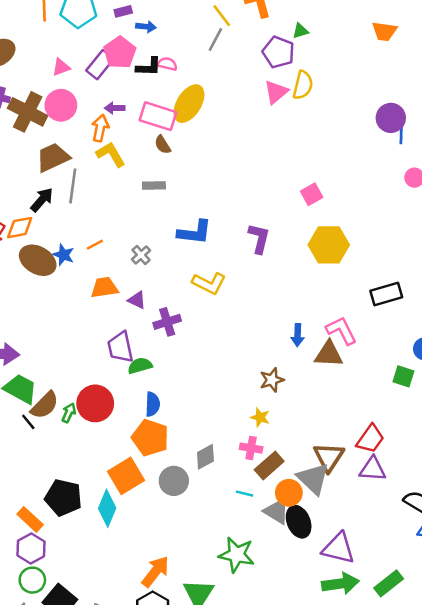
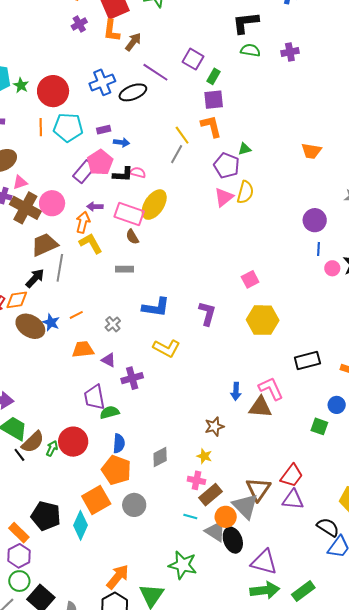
pink triangle: (61, 67) -> (20, 182), moved
blue line: (401, 135) -> (319, 249), moved
gray diamond: (205, 457) -> (160, 457), moved

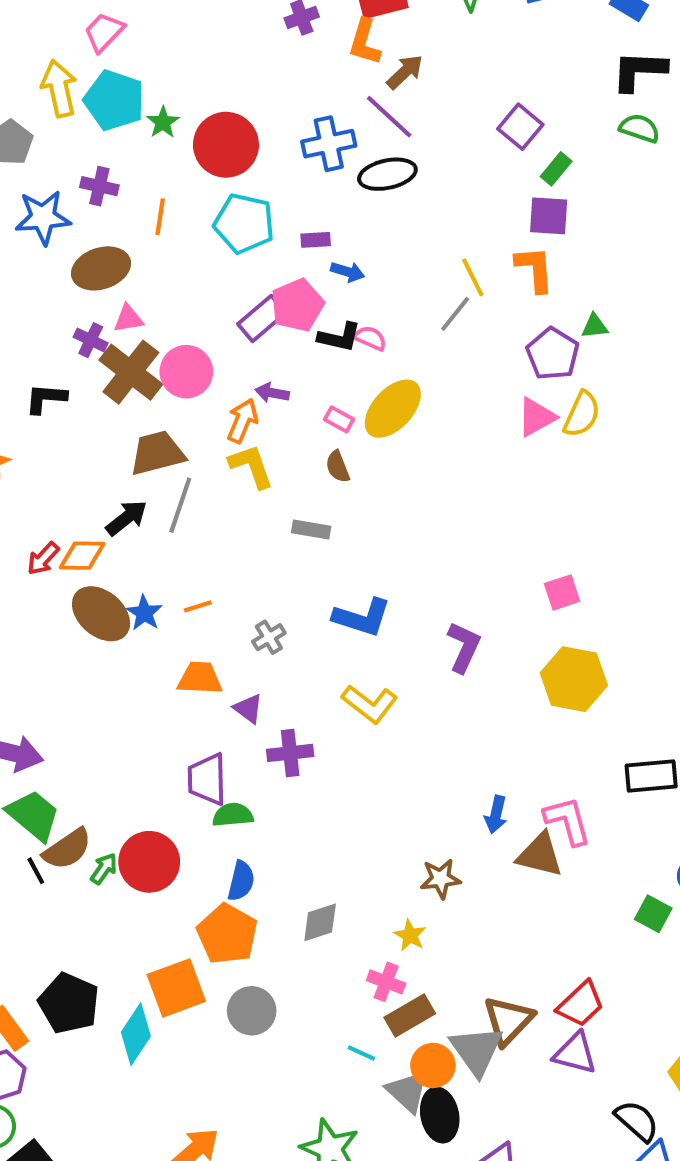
purple line: (155, 72) -> (389, 117), moved
orange line: (41, 127) -> (160, 217), moved
pink rectangle: (129, 214) -> (339, 419), size x0.5

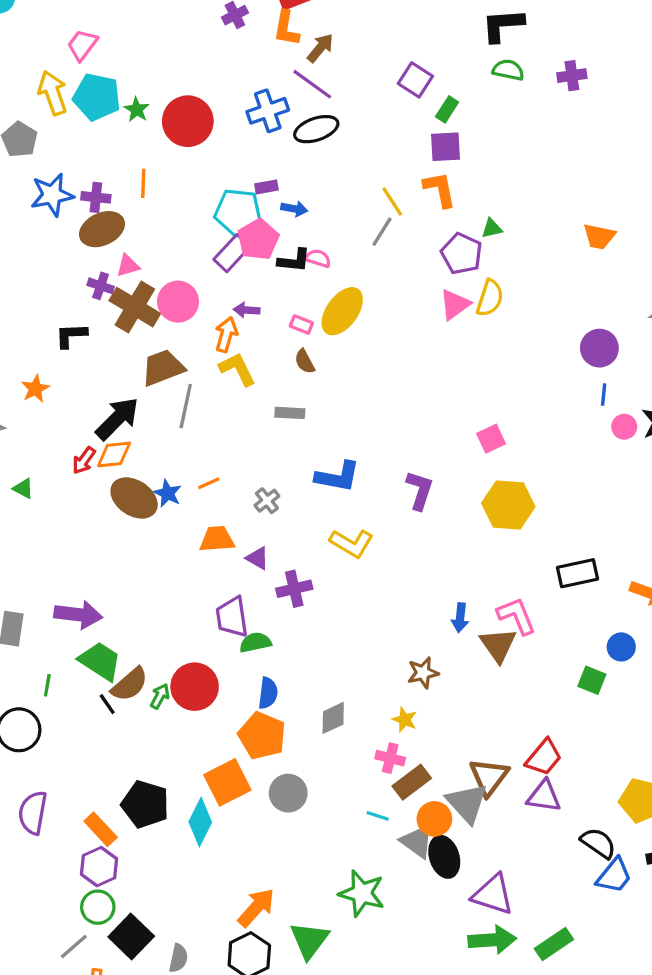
purple cross: (99, 186) -> (96, 197), moved
cyan pentagon: (244, 223) -> (238, 212), moved
black arrow: (127, 518) -> (117, 419), moved, size x1.4
brown triangle: (540, 855) -> (498, 645), turned 48

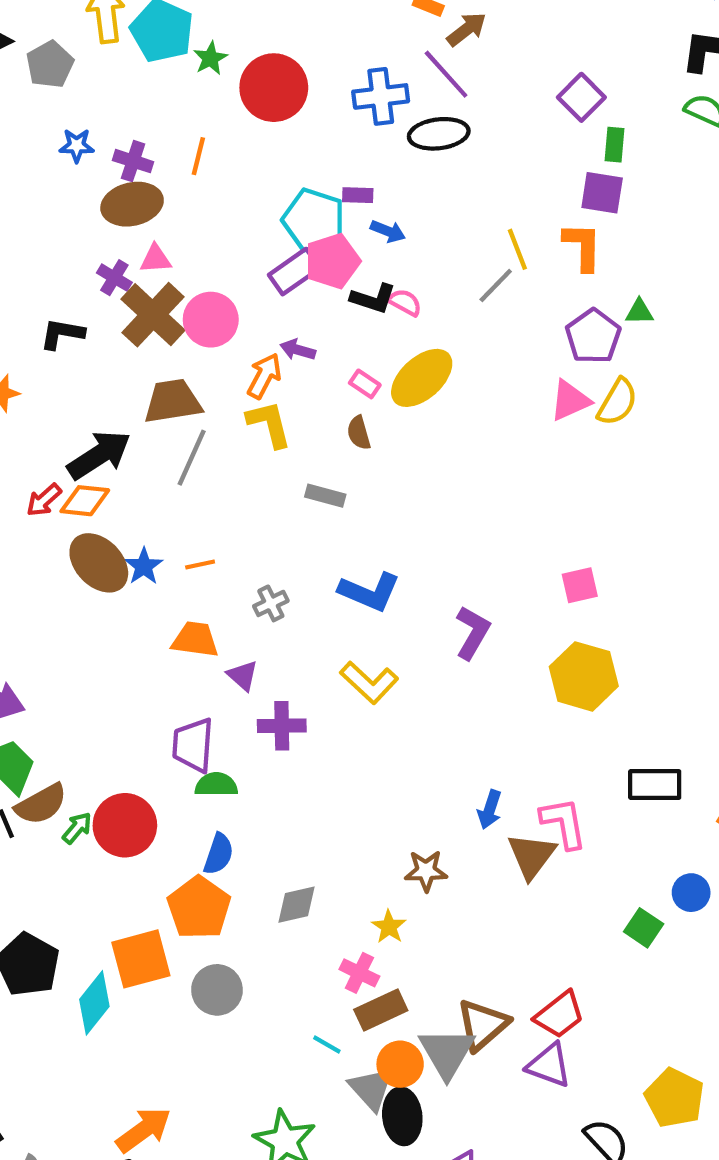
green rectangle: (447, 109) -> (614, 145), turned -40
blue star: (52, 195) -> (77, 145), size x0.6

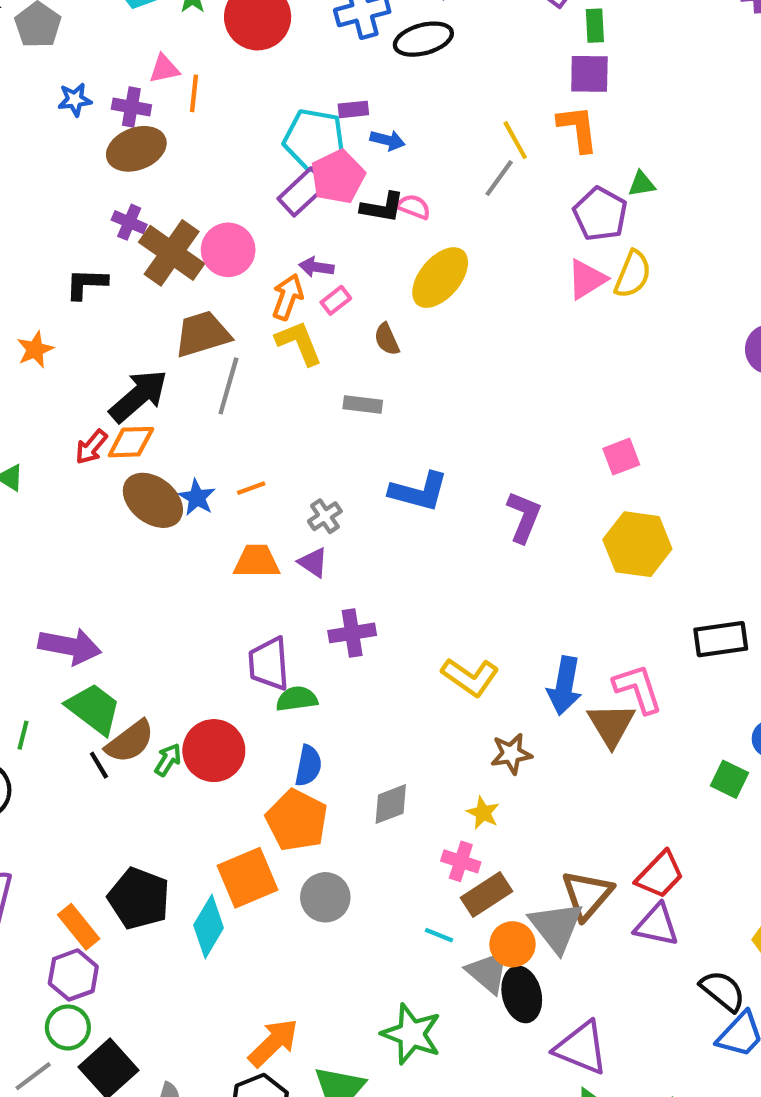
pink triangle: (156, 259) -> (164, 69), moved
pink rectangle: (365, 384) -> (336, 300), moved, turned -64
purple triangle: (243, 676) -> (313, 562), moved
yellow L-shape: (369, 682) -> (470, 677), moved
blue arrow: (490, 810) -> (565, 686), size x1.5

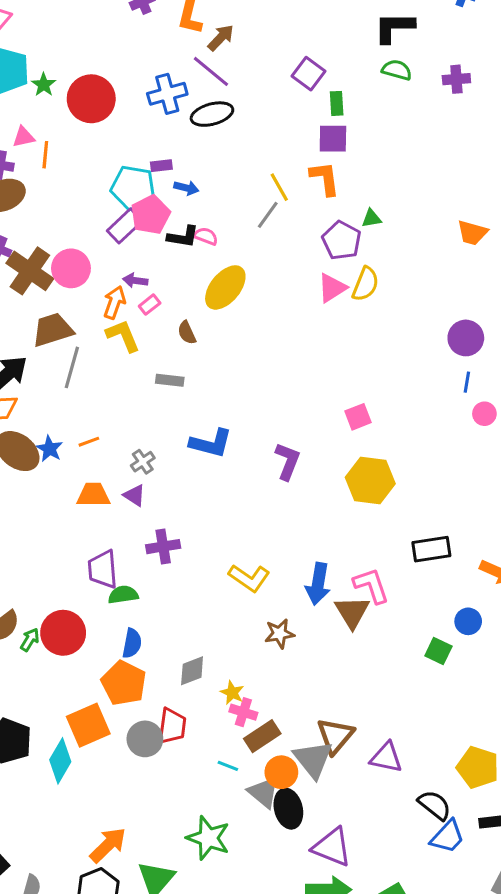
yellow star: (483, 813) -> (232, 693), moved
red trapezoid: (660, 875) -> (172, 726), moved, turned -36

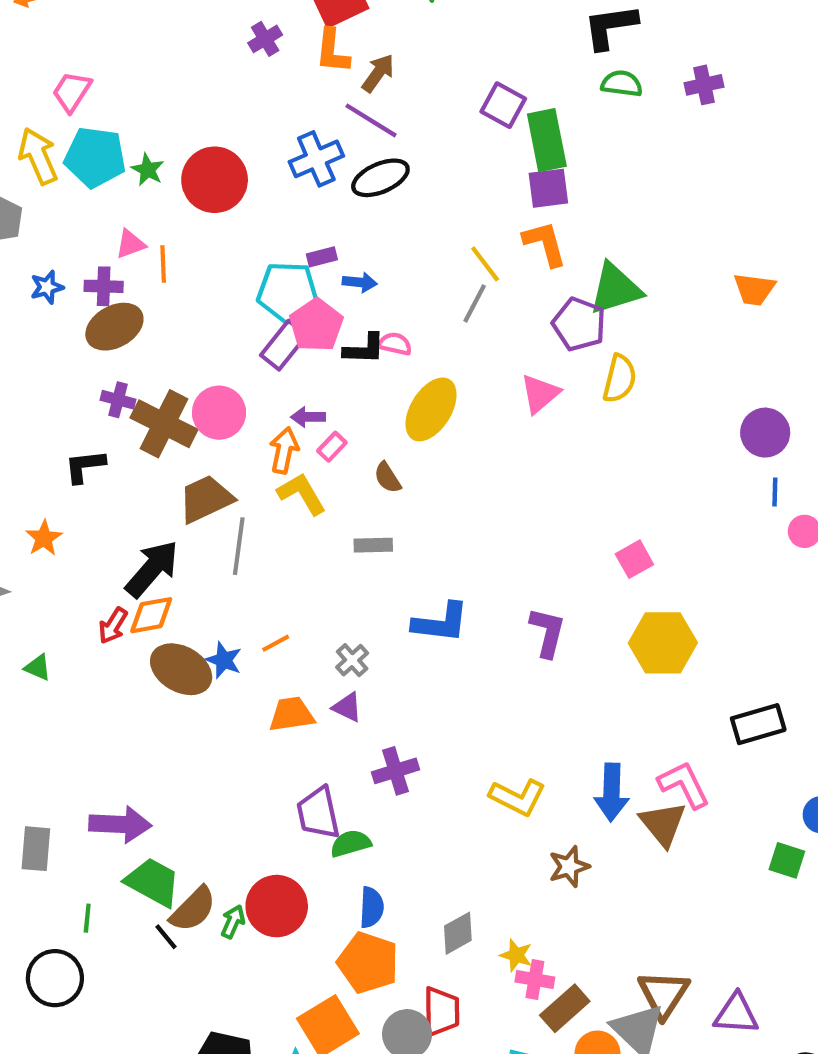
green rectangle: (337, 103) -> (547, 140), size x1.8
green triangle: (371, 218) -> (615, 289), size x2.0
pink triangle: (332, 288) -> (540, 394), moved

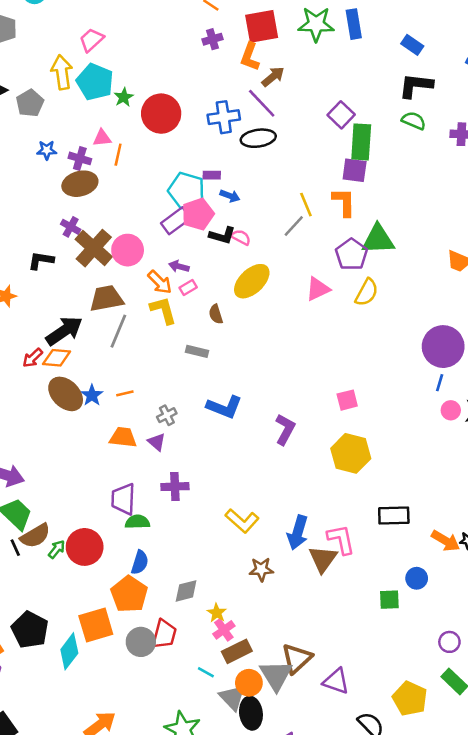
purple circle: (765, 433) -> (443, 347), size x1.4
orange arrow: (284, 450) -> (160, 282), turned 108
green square: (787, 860) -> (389, 600), turned -35
pink cross: (535, 980) -> (224, 630), turned 30

